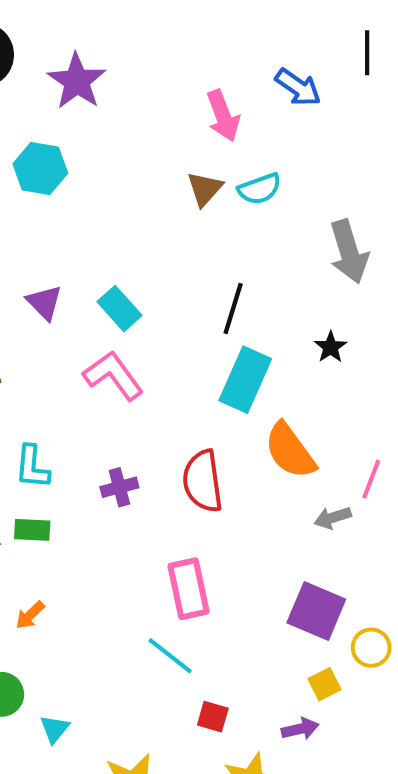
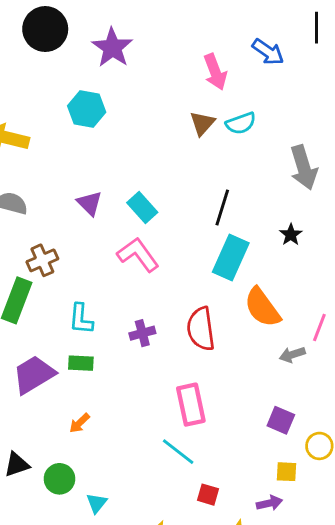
purple square: (316, 611) -> (281, 420), size x0.7
yellow square: (324, 684) -> (287, 472), turned 30

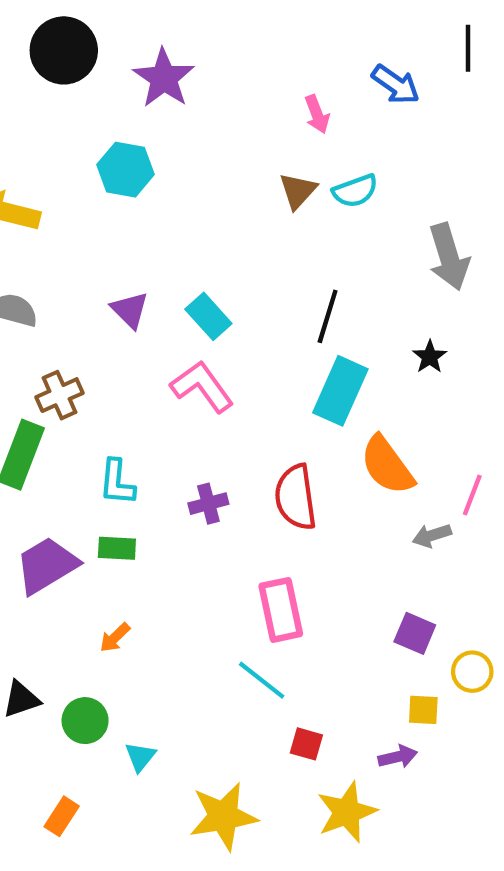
pink arrow: (215, 72) -> (317, 114), size x0.7

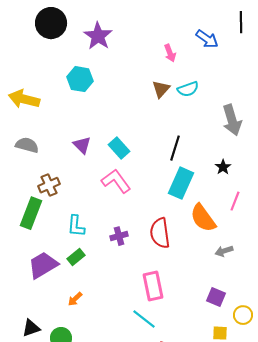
pink line: (472, 495) -> (235, 201), moved
green rectangle: (117, 548) -> (76, 257), turned -42

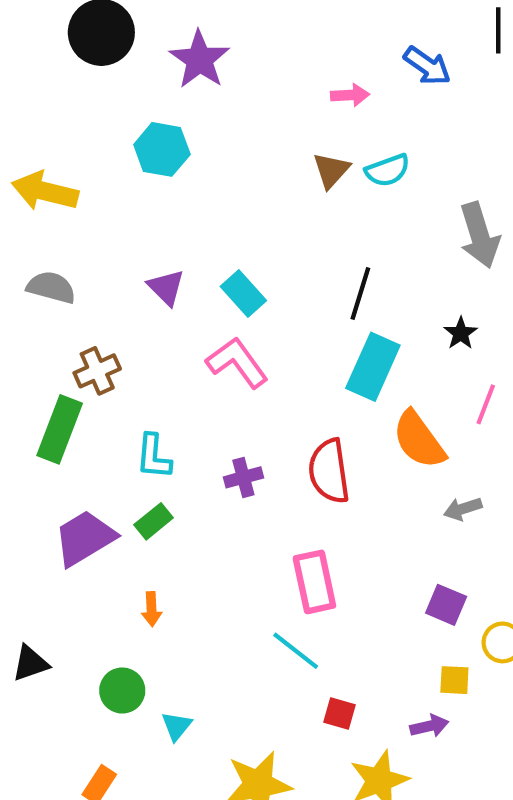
pink arrow: (170, 53) -> (350, 95), turned -72
orange arrow: (75, 299) -> (152, 609), turned -49
black triangle: (31, 328) -> (30, 663), moved

